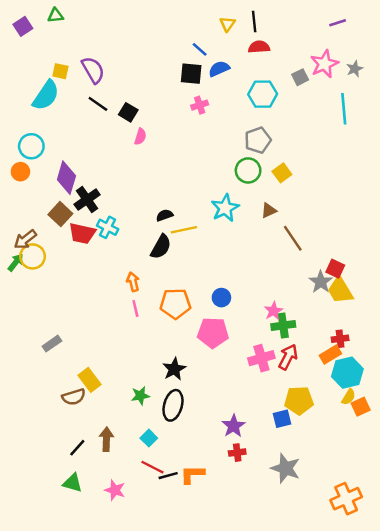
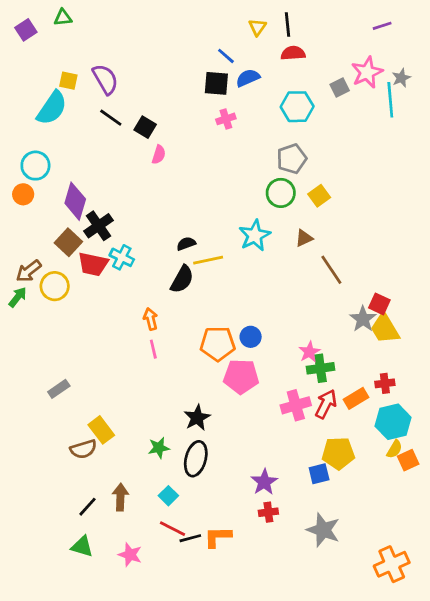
cyan line: (344, 109) -> (390, 100), moved
yellow circle: (33, 256) -> (55, 286), moved
orange pentagon: (175, 304) -> (218, 344), moved
orange rectangle: (330, 354) -> (356, 398), moved

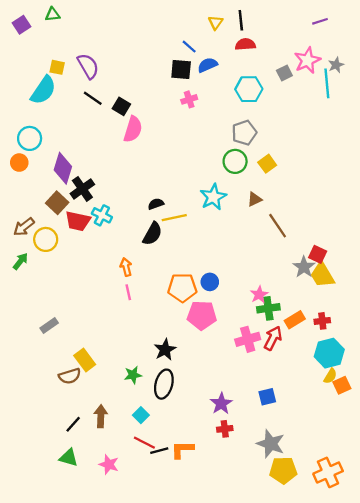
pink semicircle: (159, 155) -> (133, 129), size x1.6
green arrow: (18, 297) -> (20, 261), moved
orange rectangle: (356, 398) -> (295, 320), moved
yellow pentagon: (338, 453) -> (283, 470), moved

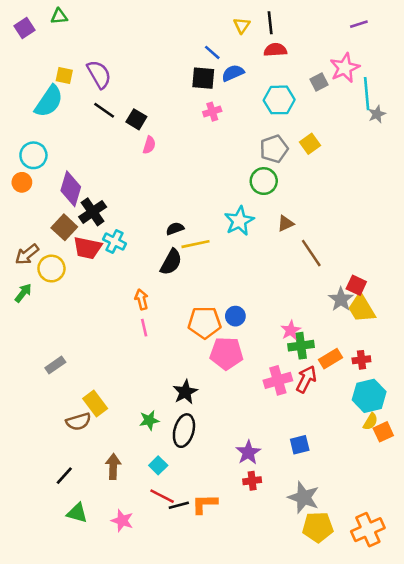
gray star: (336, 65) -> (377, 114), moved
pink semicircle: (133, 129) -> (149, 145), size x0.6
yellow square: (267, 164) -> (310, 144), moved
black line: (73, 424) -> (64, 476), moved

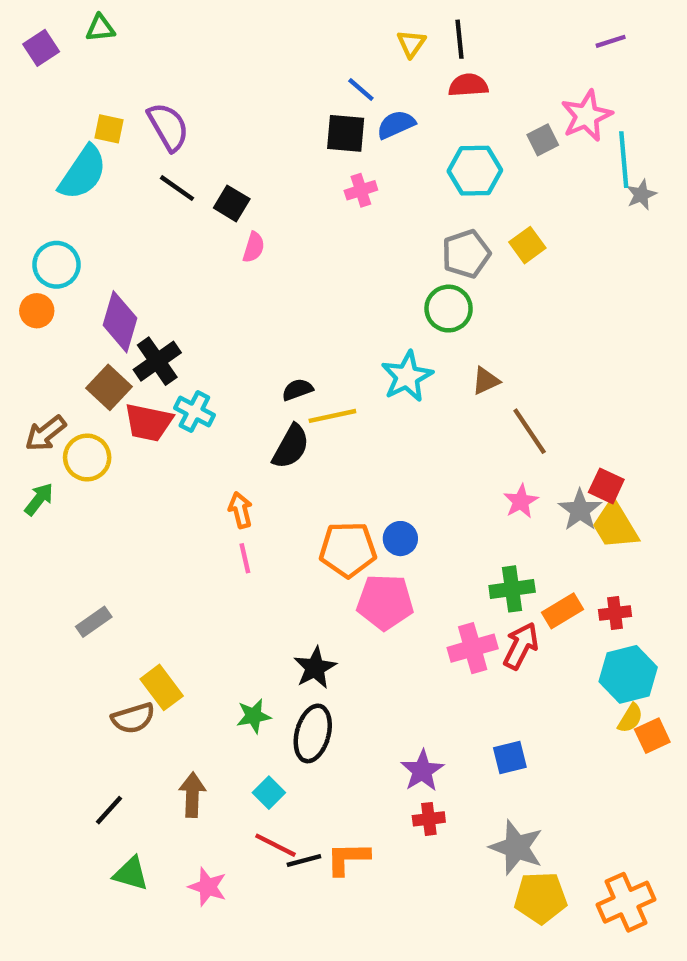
pink star: (291, 330) -> (521, 501), moved

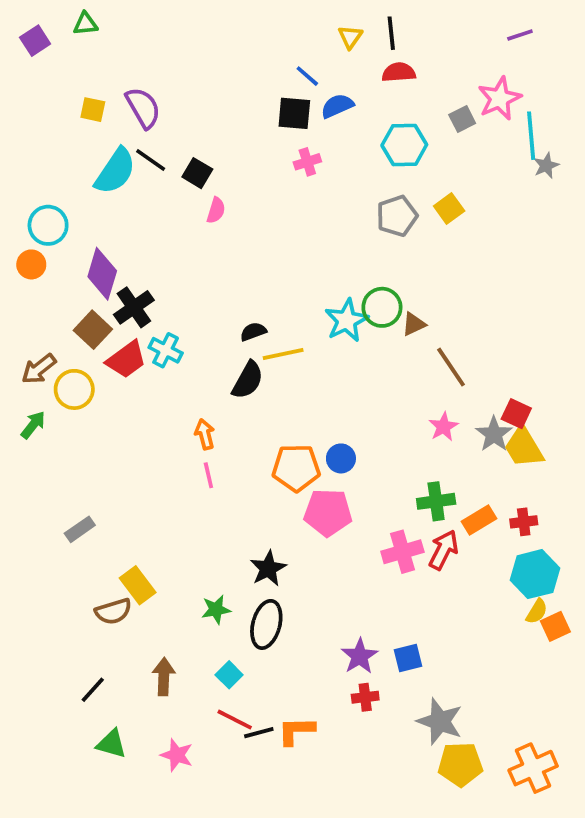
cyan semicircle: (83, 173) -> (115, 171), moved
green circle: (449, 309) -> (382, 307), moved
red trapezoid: (148, 422) -> (126, 360), turned -48
blue square: (510, 758) -> (408, 658), moved

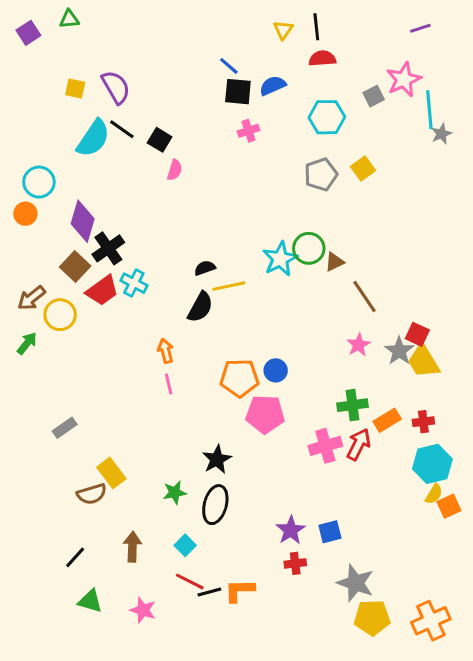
blue line: (307, 76) -> (229, 66), moved

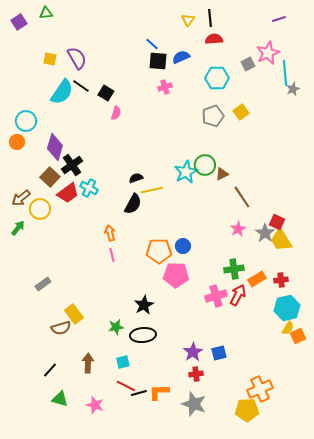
black ellipse: (215, 505) -> (143, 335), turned 70
cyan square: (185, 545) -> (123, 362), turned 32
gray star: (356, 583) -> (194, 404), moved
orange cross: (431, 621) -> (260, 389), moved

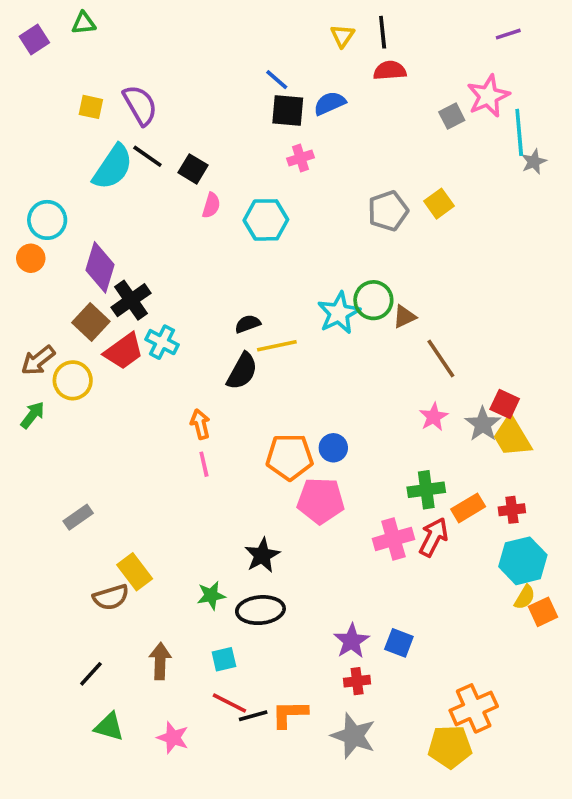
cyan hexagon: (217, 78) -> (266, 220), moved
blue square: (219, 353) -> (399, 643), turned 35

